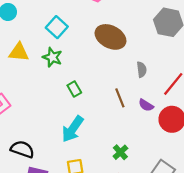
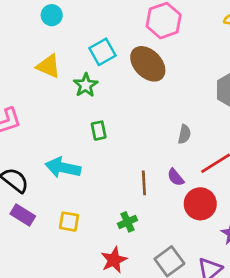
brown ellipse: (110, 37) -> (148, 64), moved
brown line: (120, 98) -> (144, 183), moved
cyan arrow: (73, 129) -> (63, 168), moved, turned 48

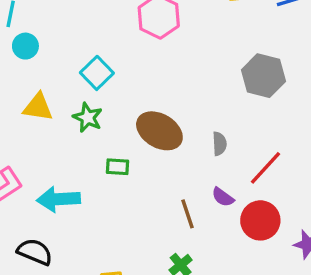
brown ellipse: (148, 64) -> (159, 131), moved
green rectangle: (99, 131) -> (117, 167), turned -60
cyan arrow: (63, 168) -> (58, 199), moved

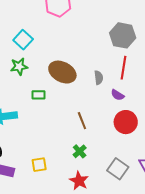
green star: (88, 117) -> (19, 67), turned -30
red line: (265, 168) -> (123, 68), moved, turned -30
purple semicircle: (223, 197) -> (118, 95), moved

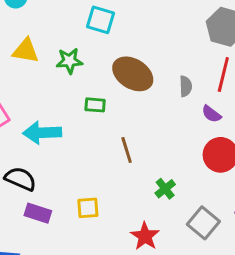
cyan square: (23, 40) -> (101, 20), moved, turned -30
brown line: (82, 121) -> (127, 150), moved
green cross: (80, 151) -> (165, 189), moved

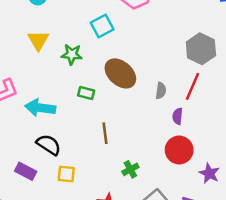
cyan square: (101, 20) -> (102, 26), turned 35
yellow triangle: (26, 51) -> (38, 40), turned 40
purple semicircle: (211, 114) -> (178, 116), turned 49
black semicircle: (20, 179) -> (49, 145), moved

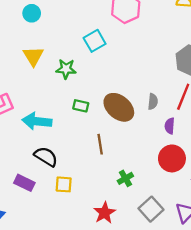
brown ellipse: (120, 73) -> (119, 107), moved

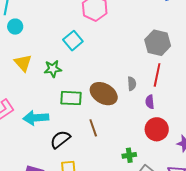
green rectangle: (81, 106) -> (71, 98), size x1.5
black semicircle: (46, 157) -> (60, 139), moved, turned -60
green cross: (125, 178) -> (129, 155), moved, turned 32

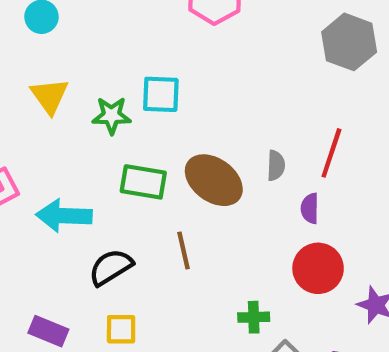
cyan square: (73, 41) -> (161, 94), moved, turned 36
gray hexagon: (158, 43) -> (349, 42), moved

